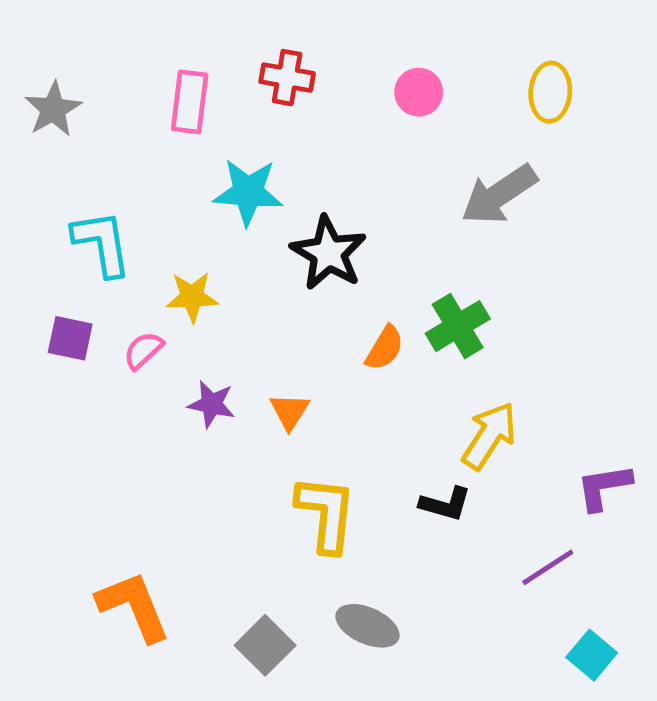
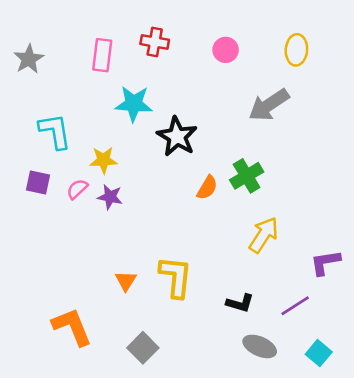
purple star: (212, 404) -> (110, 197), moved
orange triangle: (290, 411) -> (126, 281), moved
black L-shape: (445, 504) -> (240, 303), moved
gray ellipse: (367, 626) -> (260, 346), moved

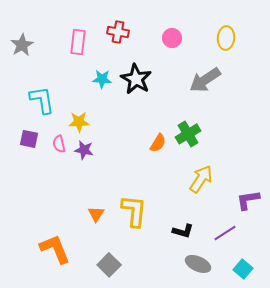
cyan star: (134, 104) -> (102, 79), size x0.7
black star: (177, 136) -> (136, 79), moved
pink semicircle: (77, 189) -> (59, 144), turned -60

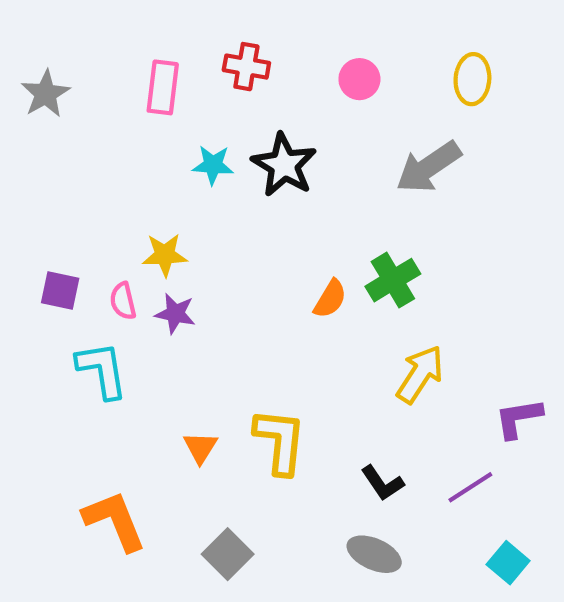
cyan L-shape: (42, 100) -> (102, 370), moved
black L-shape: (183, 231) -> (382, 483), turned 40
gray ellipse: (198, 264) -> (374, 554), moved

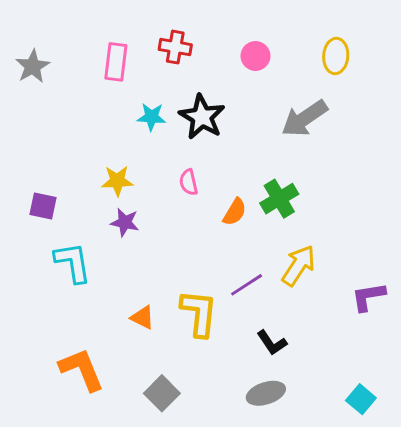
pink semicircle: (123, 301) -> (189, 182), moved
orange triangle: (200, 447) -> (143, 317), turned -35
purple line: (470, 487) -> (247, 285), moved
gray ellipse: (374, 554) -> (266, 393), turned -42

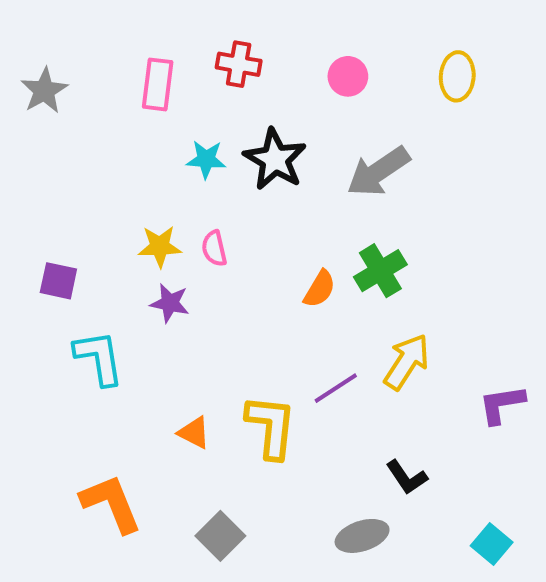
gray arrow: (305, 118) -> (378, 172), moved
pink semicircle: (189, 182) -> (214, 248), moved
black L-shape: (272, 343) -> (407, 477), moved

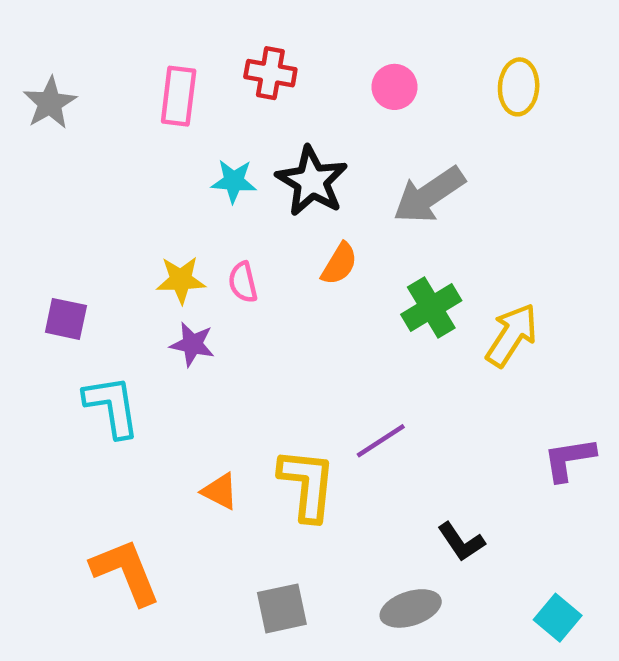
orange semicircle: (320, 289) -> (339, 264), moved
yellow arrow: (407, 362) -> (512, 335), moved
gray square: (220, 536) -> (282, 608), moved, turned 33

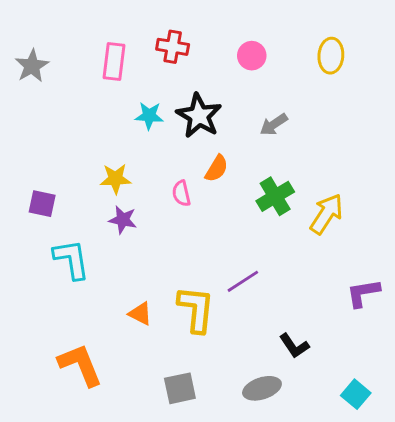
gray arrow: (429, 195) -> (274, 125), size x0.6
pink semicircle: (243, 282) -> (181, 193), moved

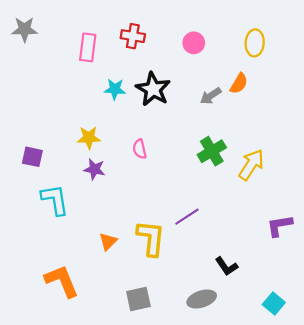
gray star: (32, 66) -> (25, 29), moved, turned 30
orange semicircle: (217, 168) -> (239, 83), moved
orange triangle: (140, 314) -> (108, 241), turned 48

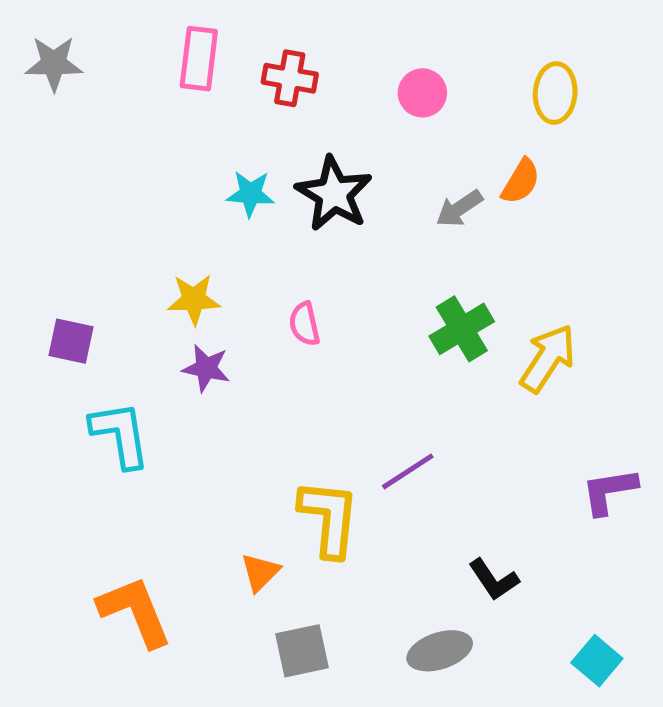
pink rectangle: (88, 47) -> (199, 59), moved
orange triangle: (108, 241) -> (260, 572), moved

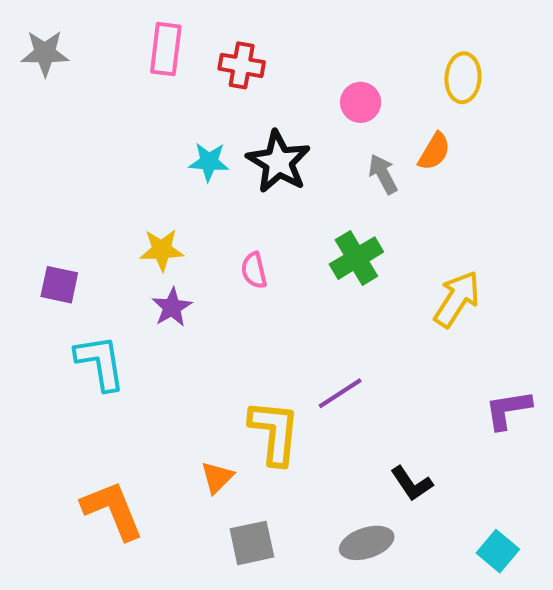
pink circle: (422, 93) -> (361, 102), moved
gray arrow: (459, 208) -> (383, 174), turned 96
green cross: (462, 329) -> (356, 258), moved
purple star: (206, 368) -> (172, 307), turned 30

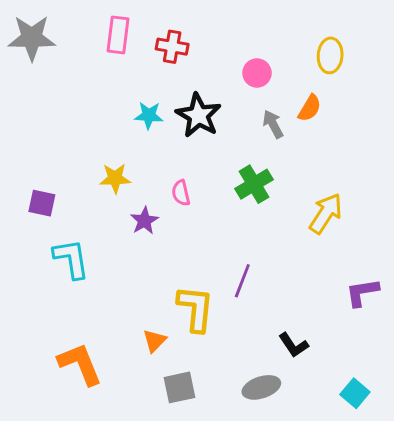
gray star: (45, 53) -> (32, 38), size x1.4
purple star: (172, 307) -> (144, 221), moved
purple line: (340, 393) -> (242, 281), turned -36

